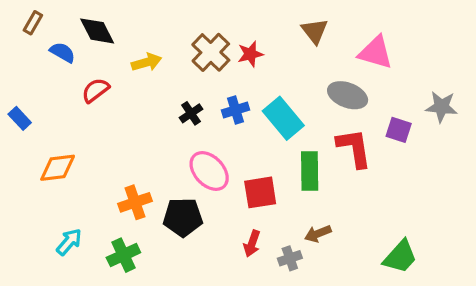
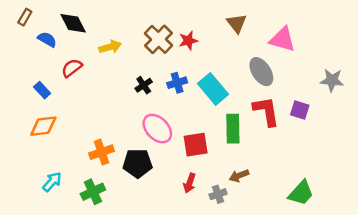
gray ellipse: (348, 95) -> (261, 72), turned 36
blue rectangle: (20, 118) -> (42, 90), moved
purple square: (399, 130) -> (300, 110), moved

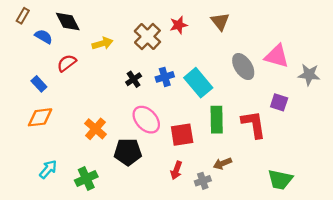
pink triangle: (282, 39) -> (277, 56), moved
red star: (188, 41) -> (179, 25), moved
red L-shape: (266, 111) -> (254, 124), moved
orange cross: (102, 152) -> (95, 129), moved, turned -30
green trapezoid: (301, 193) -> (280, 180), turned 60

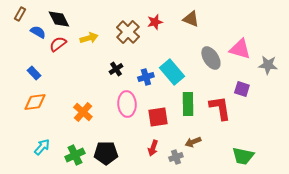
brown triangle: (220, 22) -> (191, 19), turned -30
red semicircle: (67, 63) -> (58, 44), moved
blue cross: (165, 77) -> (146, 77), moved
pink ellipse: (146, 120) -> (127, 104), turned 40
black pentagon: (128, 152) -> (106, 153), moved

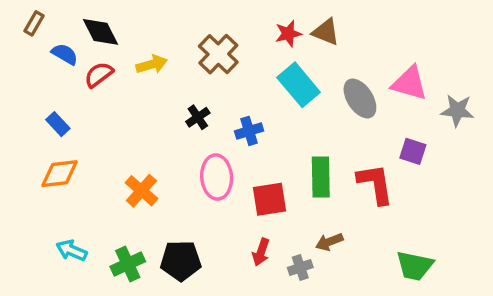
red star: (155, 22) -> (288, 34), moved
cyan rectangle: (172, 72) -> (299, 85), moved
cyan arrow: (42, 147) -> (71, 250), turned -108

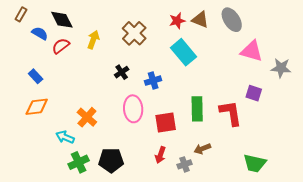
yellow arrow: (152, 64) -> (93, 40), turned -54
gray ellipse: (360, 98) -> (232, 20), moved
cyan arrow: (71, 250) -> (65, 137), moved

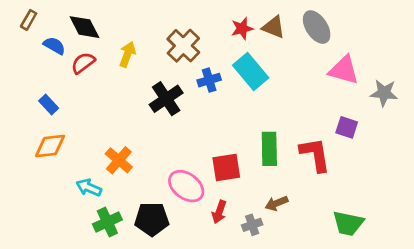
black cross: (122, 72) -> (166, 99), size x1.6
blue cross: (153, 81) -> (209, 80), moved
pink ellipse: (133, 109) -> (186, 186), moved, turned -50

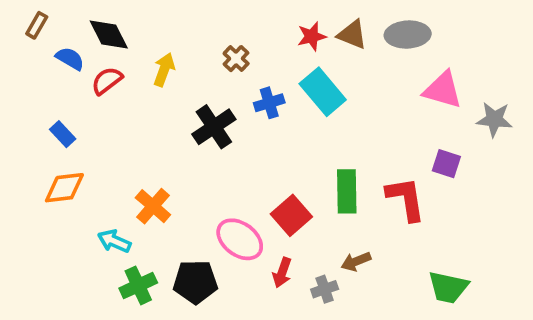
gray ellipse: (317, 27) -> (408, 35), turned -60
brown cross: (183, 46) -> (236, 59), size x0.6
red square: (226, 167) -> (291, 215), turned -32

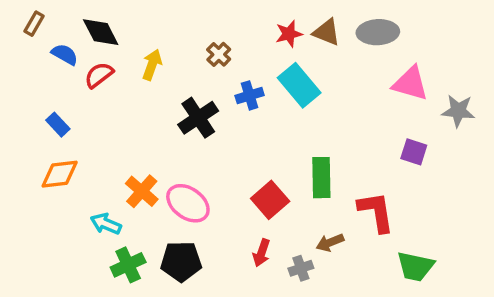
red L-shape: (406, 199) -> (376, 212), moved
pink ellipse: (240, 239) -> (188, 203), moved

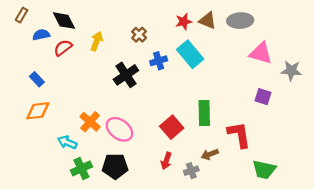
blue semicircle: (65, 54) -> (41, 35), turned -42

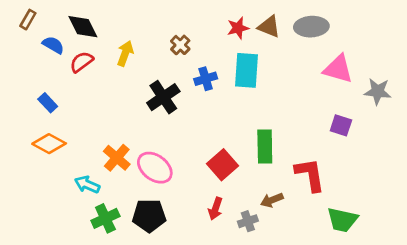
blue semicircle: (41, 35) -> (53, 45), turned 42
cyan rectangle: (190, 54) -> (246, 70), turned 44
orange diamond: (38, 111) -> (49, 144), turned 35

